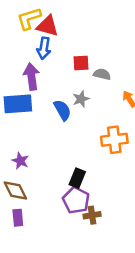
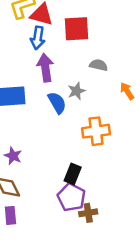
red square: (81, 63) -> (77, 29), moved, size x1.5
purple arrow: (31, 77) -> (45, 68), moved
orange cross: (114, 140) -> (96, 131), moved

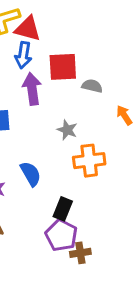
red square: (77, 29) -> (63, 67), moved
gray star: (77, 91) -> (67, 130), moved, turned -30
blue semicircle: (57, 103) -> (31, 174), moved

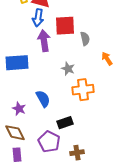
gray semicircle: (92, 86) -> (85, 39), turned 64
black rectangle: (63, 209) -> (65, 123), turned 49
purple pentagon: (61, 235) -> (49, 142), moved

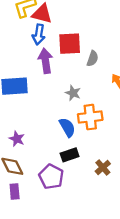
gray semicircle: (85, 39) -> (93, 59), turned 32
blue semicircle: (43, 99) -> (67, 127), moved
brown cross: (77, 153) -> (103, 167), moved, turned -32

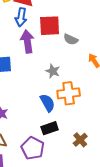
gray semicircle: (93, 59) -> (71, 39), turned 96

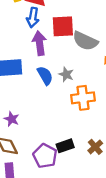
gray semicircle: (71, 39) -> (85, 41), size x1.6
blue semicircle: (47, 103) -> (45, 76), moved
black rectangle: (50, 128) -> (65, 146), moved

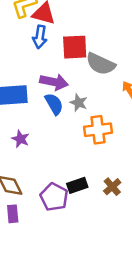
purple arrow: (39, 43) -> (54, 82), moved, turned 110
purple star: (12, 119) -> (20, 139), moved

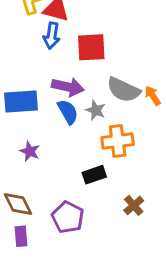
gray semicircle: (101, 64) -> (123, 90), moved
black rectangle: (77, 185) -> (94, 175), moved

